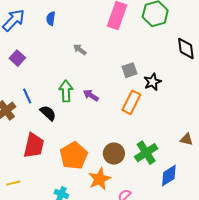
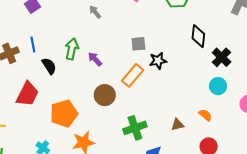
brown triangle: (187, 139) -> (177, 125), turned -40
brown circle: (114, 154) -> (105, 95), moved

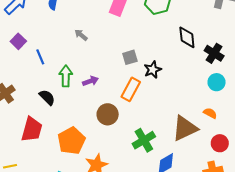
blue line: (33, 44) -> (40, 57), moved
purple arrow: (95, 59) -> (90, 81), turned 126
brown triangle: (177, 125) -> (185, 128), size x2.0

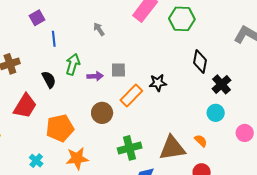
gray square: (130, 57) -> (118, 70), moved

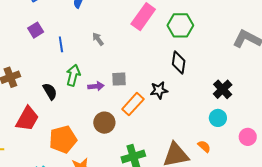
blue line: (54, 39) -> (61, 44), moved
black diamond: (200, 61) -> (179, 63), moved

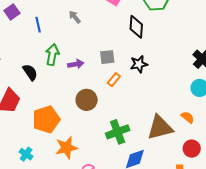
black diamond: (179, 63) -> (136, 27), moved
gray square: (119, 79) -> (107, 57), moved
orange rectangle: (133, 104) -> (114, 80), size x0.6

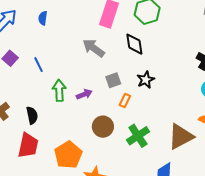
gray arrow: (75, 17) -> (94, 48), moved, size x1.6
black semicircle: (30, 72) -> (32, 115), moved, turned 36
green cross: (118, 132) -> (138, 136), moved

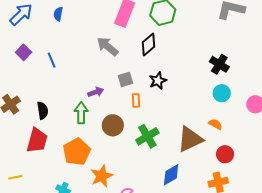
black diamond: (134, 44) -> (148, 45), turned 55
green arrow: (59, 90) -> (81, 113), moved
orange rectangle: (125, 101) -> (136, 100), turned -32

